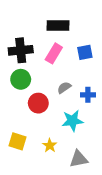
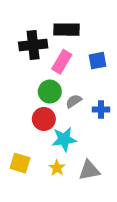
black cross: (21, 50) -> (33, 45), moved
green circle: (21, 79) -> (50, 92), moved
cyan star: (72, 121) -> (64, 139), moved
gray triangle: (79, 159) -> (89, 170), moved

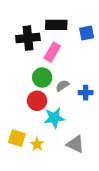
blue square: (98, 61) -> (87, 33), moved
yellow star: (57, 168) -> (37, 144), moved
gray triangle: (89, 170) -> (76, 144), turned 36

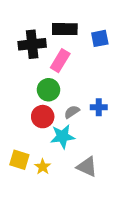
gray semicircle: (62, 86) -> (72, 112), moved

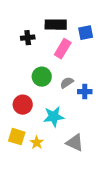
black cross: (32, 44) -> (28, 38), size x0.6
pink rectangle: (60, 61) -> (63, 49), moved
gray semicircle: (72, 112) -> (67, 83), moved
red circle: (43, 117) -> (23, 105), moved

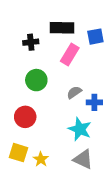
green circle: (42, 77) -> (36, 80), moved
cyan star: (54, 117) -> (80, 129), moved, turned 30

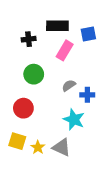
gray triangle: (83, 159) -> (62, 147), moved

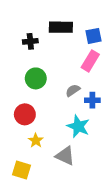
pink rectangle: (65, 50) -> (90, 61), moved
yellow square: (17, 141) -> (22, 170), moved
yellow star: (38, 147) -> (36, 141), moved

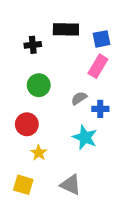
gray triangle: (65, 156) -> (71, 185), moved

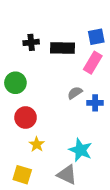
black rectangle: (66, 29) -> (63, 48), moved
green circle: (39, 85) -> (15, 83), moved
cyan star: (85, 137) -> (80, 150), moved

